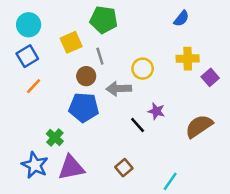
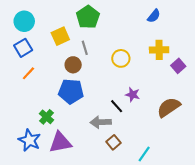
green pentagon: (104, 20) -> (88, 17), turned 30
gray arrow: (119, 89) -> (101, 122), moved
brown square: (124, 168) -> (113, 142), moved

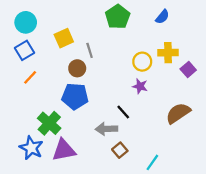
green pentagon: (88, 17) -> (118, 17), moved
yellow circle: (121, 58) -> (142, 62), moved
purple star: (133, 95) -> (140, 86), moved
green cross: (47, 117) -> (49, 123), size x1.5

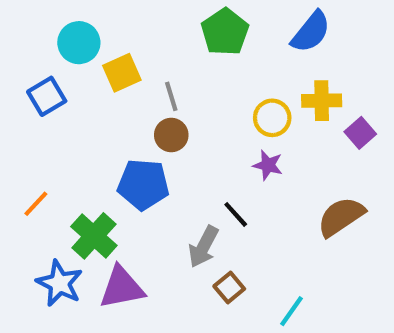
blue semicircle: (162, 17) -> (311, 32), size x1.5
cyan circle: (26, 22) -> (79, 43), moved
brown circle: (77, 68) -> (171, 135), moved
orange line: (30, 77) -> (36, 204), moved
gray arrow: (106, 129) -> (203, 247), turned -60

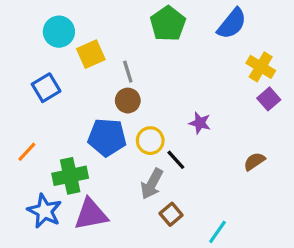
blue square: (47, 96) -> (46, 88), moved
yellow cross: (322, 101) -> (261, 67), moved, turned 32
yellow circle: (272, 118) -> (150, 141), moved
brown semicircle: (341, 217) -> (254, 161), size x0.6
green cross: (94, 236) -> (70, 176), turned 36

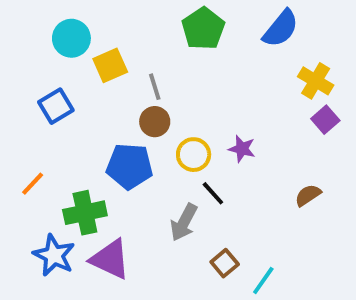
yellow circle: (150, 141) -> (194, 155), moved
purple triangle: (91, 214) -> (110, 259), turned 36
brown square: (171, 214) -> (225, 263), moved

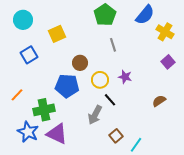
cyan circle: (71, 38) -> (23, 20), moved
yellow cross: (316, 81) -> (165, 32), moved
gray line: (155, 87) -> (113, 45), moved

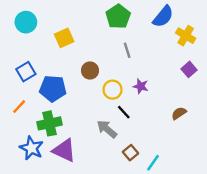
blue square: (29, 55) -> (26, 72), moved
blue pentagon: (67, 86) -> (53, 89), moved
gray arrow: (95, 115) -> (107, 129), turned 102

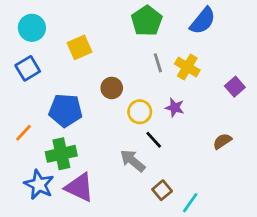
yellow cross: (186, 36) -> (187, 67), moved
blue square: (26, 72) -> (28, 68), moved

